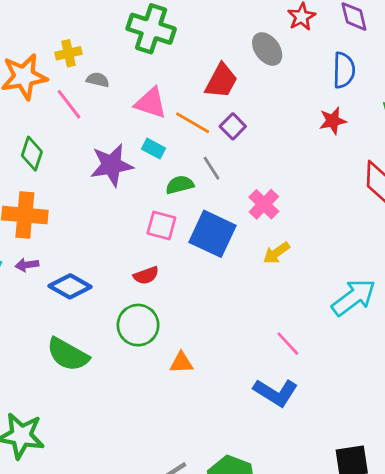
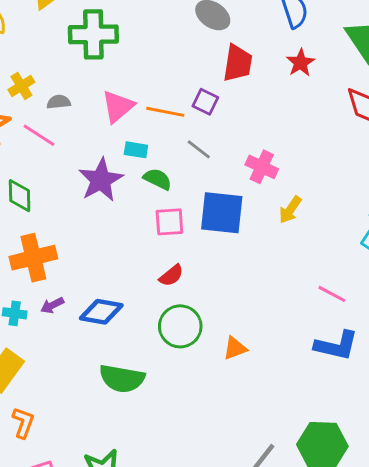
red trapezoid: (221, 81) -> (238, 63), moved
pink triangle: (151, 103) -> (118, 107), turned -39
green semicircle: (180, 185) -> (157, 179), moved, turned 60

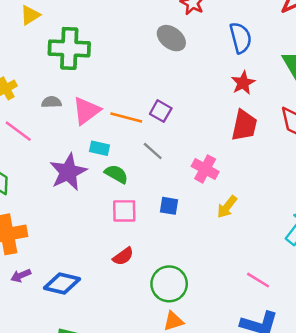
red trapezoid: (238, 63) -> (244, 125), moved
gray semicircle: (59, 102) -> (51, 102), moved
blue square: (222, 213) -> (169, 206), size x0.5
green circle: (180, 326) -> (169, 284), moved

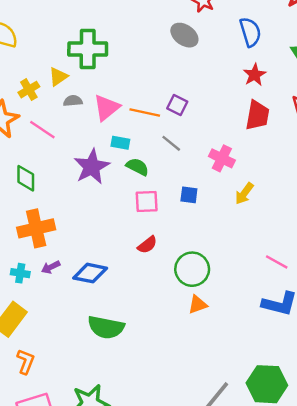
yellow triangle: (30, 15) -> (58, 77), moved

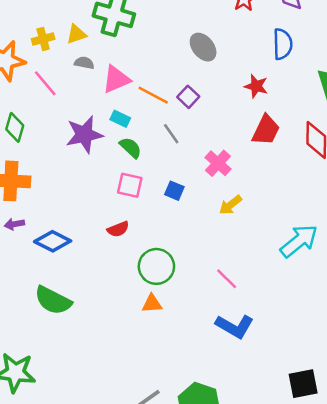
gray ellipse: (184, 35) -> (203, 47), moved
red star: (255, 75) -> (256, 86), moved, turned 30
pink line: (277, 262) -> (227, 279), moved

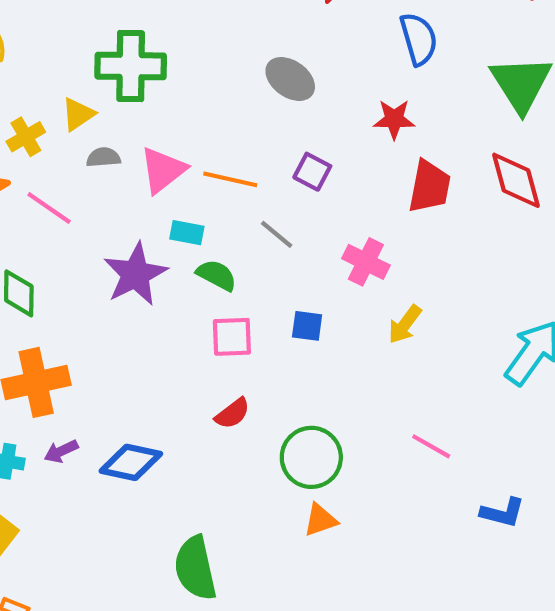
purple square: (188, 97) -> (312, 172), moved
green semicircle: (53, 300) -> (195, 568), moved, turned 66
blue L-shape: (235, 326) -> (503, 513), moved, size x0.7

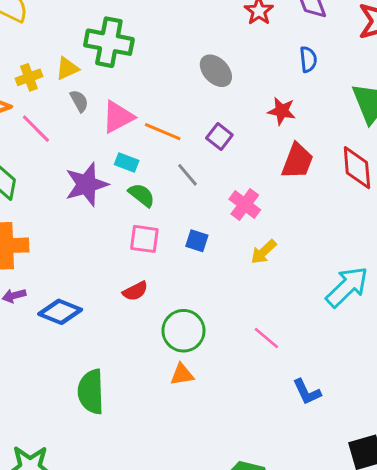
blue semicircle: (419, 39) -> (308, 59), size x0.7
gray semicircle: (103, 157) -> (79, 101), turned 55
blue L-shape: (503, 513) -> (307, 392), turned 40

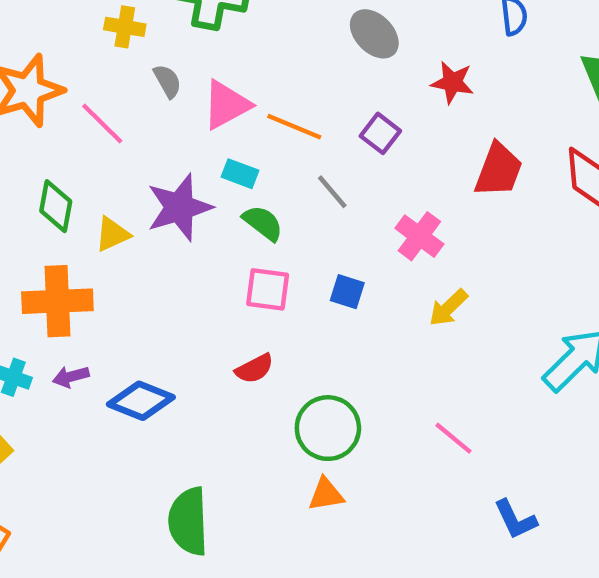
yellow triangle: (67, 68) -> (112, 234), moved
yellow cross: (29, 77) -> (125, 27), moved, turned 30
red star: (282, 111) -> (452, 82), moved

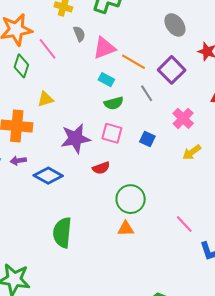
purple square: (380, 133) -> (172, 70), size x1.5
green diamond: (56, 206) -> (21, 66), moved
purple star: (179, 207) -> (75, 139), moved
green semicircle: (263, 223) -> (114, 103), turned 120
pink line: (454, 438) -> (184, 224), moved

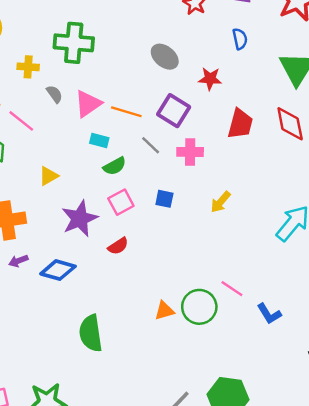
yellow triangle: (45, 99) -> (48, 176), moved
pink cross: (183, 118) -> (190, 152), moved, turned -30
pink square: (112, 133) -> (121, 202), turned -30
green circle: (131, 199) -> (199, 307), moved

